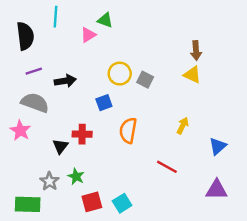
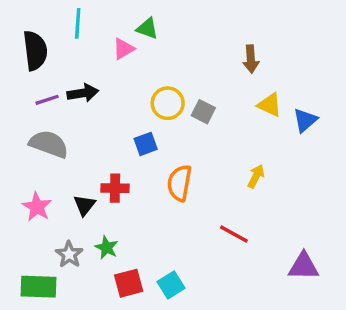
brown arrow: (196, 51) -> (251, 59), moved
black arrow: (65, 81) -> (83, 93), moved
pink star: (20, 130) -> (37, 207), moved
blue triangle: (218, 146) -> (305, 120), moved

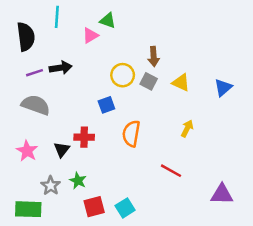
brown arrow: (251, 59) -> (154, 57), moved
yellow triangle: (270, 105) -> (181, 83), moved

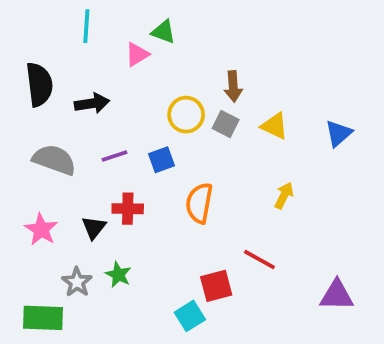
black semicircle: (26, 37) -> (39, 84), moved
purple line: (34, 73) -> (115, 156), moved
red square: (94, 207) -> (216, 286), moved

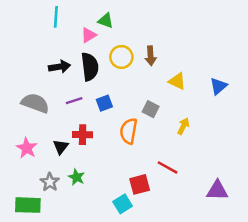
black semicircle: (39, 84) -> (90, 67), moved
yellow circle: (186, 115) -> (121, 57), moved
gray square: (226, 124) -> (151, 109), moved

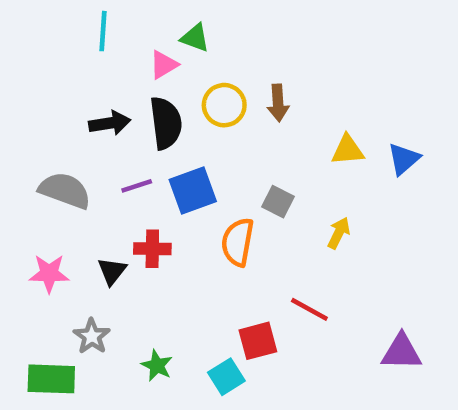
yellow triangle: (177, 81) -> (348, 150), moved, turned -30
blue square: (104, 103) -> (193, 190), size x1.5
pink star: (27, 148) -> (49, 273), turned -30
green star: (76, 177) -> (157, 365), moved

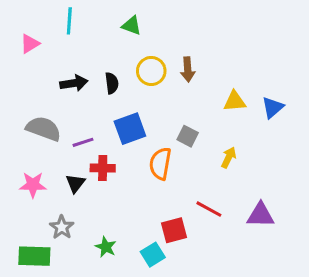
pink triangle: (164, 65) -> (30, 44), moved
black semicircle: (166, 123) -> (112, 83), size x0.6
purple line: (137, 186) -> (83, 142), moved
purple triangle: (401, 352) -> (260, 215), moved

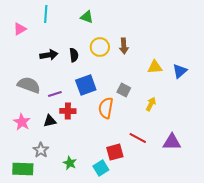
black triangle: (75, 183) -> (50, 121), turned 40
pink star: (33, 185) -> (22, 122), turned 30

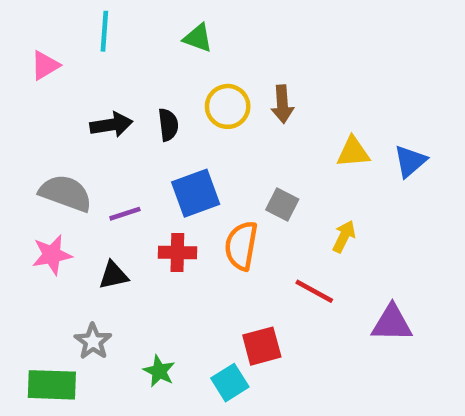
red cross: (68, 111) -> (177, 252), moved
pink star: (22, 122) -> (52, 255), moved, turned 30
red line: (138, 138) -> (314, 291), moved

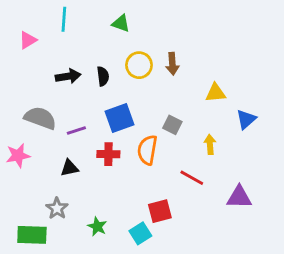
blue triangle: (410, 161) -> (246, 119), moved
yellow arrow: (344, 237) -> (210, 144), turned -30
pink star: (52, 255) -> (18, 156), moved

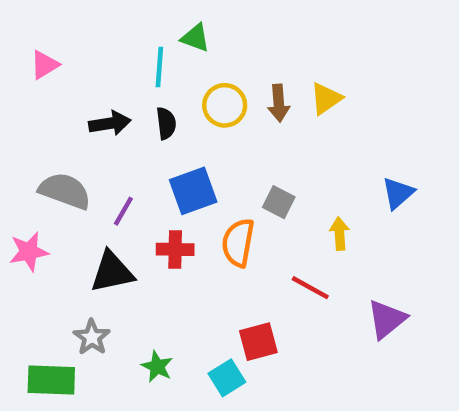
cyan line: (64, 19) -> (159, 67), moved
yellow triangle: (216, 93) -> (326, 99), moved, turned -30
purple line: (76, 130) -> (123, 211), turned -42
black triangle: (69, 168) -> (112, 272), size x1.5
purple triangle: (239, 197) -> (387, 319), turned -40

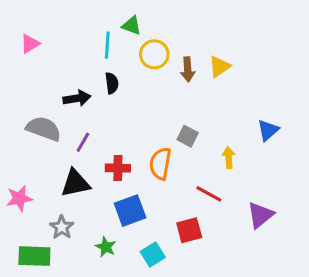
yellow circle: (225, 105) -> (154, 54), moved
black arrow: (110, 123) -> (77, 98), moved
blue square: (193, 191) -> (130, 211), moved
pink star: (29, 252) -> (19, 198), moved
red square: (258, 342) -> (189, 230), moved

